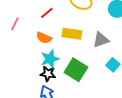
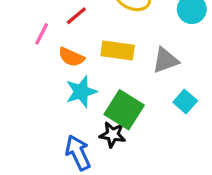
pink line: (15, 24) -> (42, 34), moved
black star: (48, 74) -> (113, 135), moved

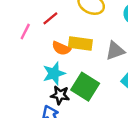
orange semicircle: (71, 57) -> (61, 48), moved
black star: (113, 135) -> (60, 95), moved

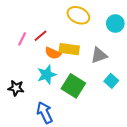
red line: (50, 18) -> (41, 36), moved
black star: (60, 95) -> (16, 88), moved

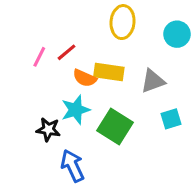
yellow ellipse: (78, 15) -> (123, 22), turned 70
cyan square: (111, 81) -> (171, 119), turned 32
black star: (16, 88) -> (48, 129), moved

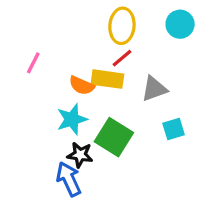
cyan circle: (177, 34) -> (180, 24), moved
red line: (67, 52) -> (122, 58), moved
black star: (48, 129) -> (80, 155), moved

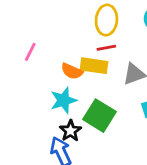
red line: (122, 58) -> (106, 48), turned 30
black star: (80, 155) -> (70, 131), turned 30

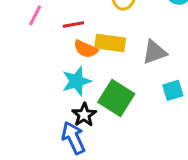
red line: (106, 48) -> (73, 25), moved
pink line: (30, 52) -> (35, 15), moved

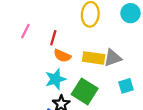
red line: (73, 25) -> (53, 38), turned -64
yellow rectangle: (110, 43) -> (94, 58), moved

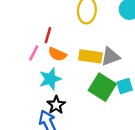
pink line: (25, 31) -> (34, 53), moved
green square: (85, 91) -> (102, 87), moved

